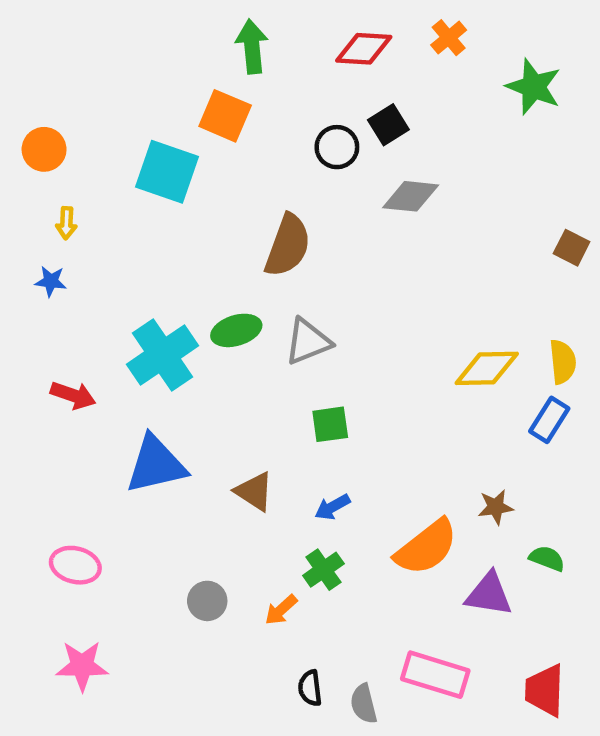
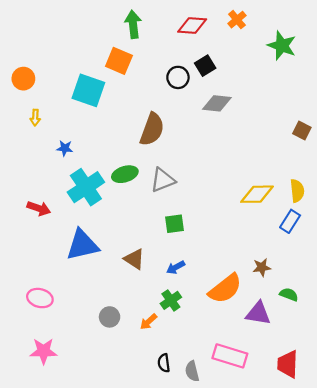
blue star: (51, 281) -> (65, 148), moved

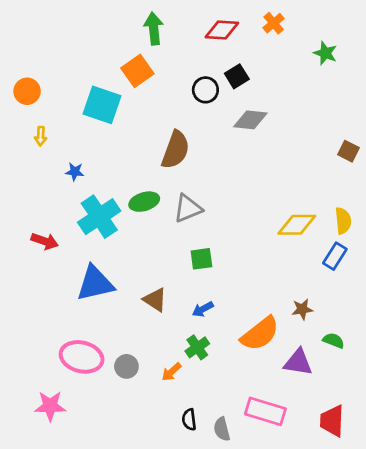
green star: (282, 46) -> (325, 53), size x0.7
orange square: (119, 61) -> (137, 71), turned 32
pink ellipse: (40, 298) -> (82, 357), moved, size x1.4

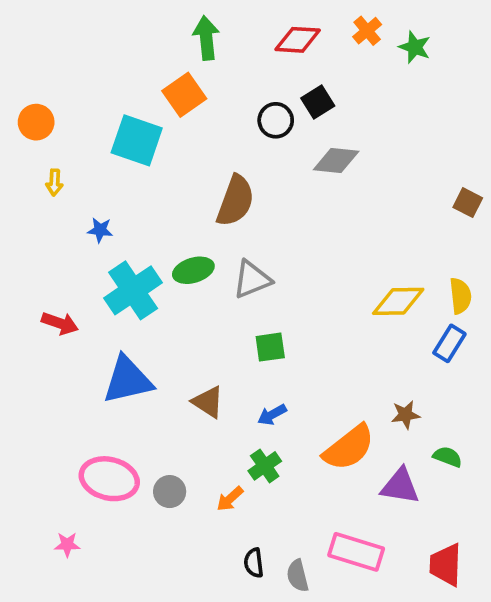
green star: (325, 53) -> (415, 47), moved
pink star: (50, 406) -> (67, 545), size x0.6

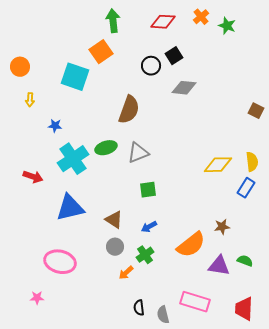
green semicircle: (448, 457) -> (245, 261), moved
gray circle: (170, 492) -> (115, 247), moved

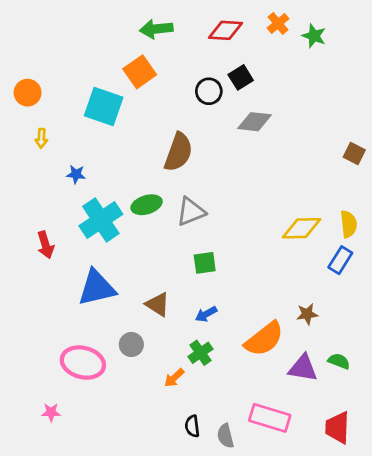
green arrow: (113, 21) -> (156, 29), turned -90
red arrow: (33, 177) -> (46, 245), turned 54
gray circle: (115, 247) -> (131, 345), moved

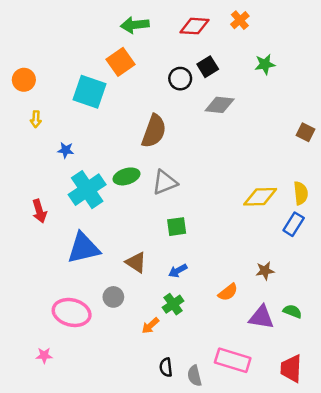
green star: (314, 36) -> (265, 64), moved, turned -30
orange semicircle: (264, 339) -> (228, 292), size x0.6

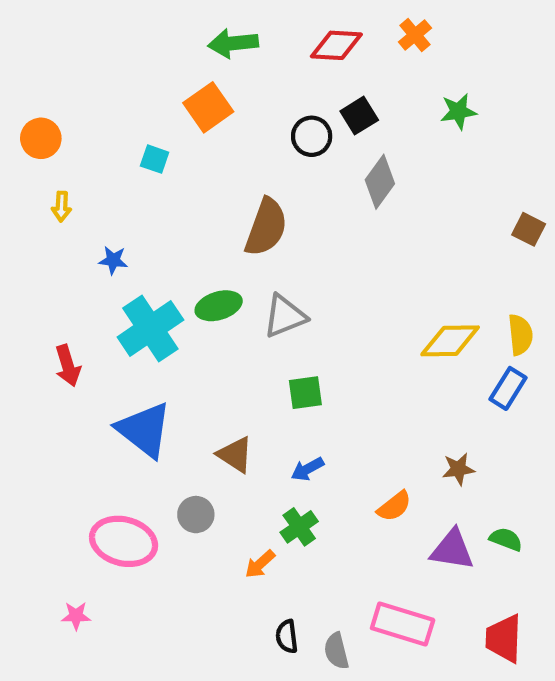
cyan square: (89, 92) -> (155, 159), size x0.5
gray diamond: (220, 105) -> (380, 182), turned -60
blue triangle: (84, 248) -> (144, 430), turned 51

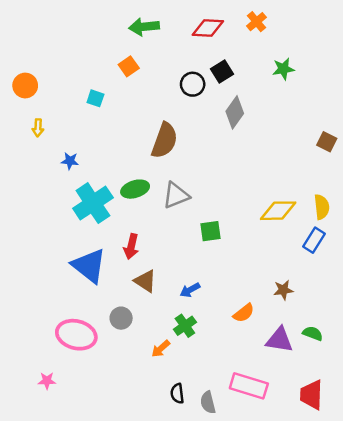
orange square: (208, 107) -> (129, 66), size x0.7
red arrow: (68, 366) -> (131, 247), moved, turned 30
green square: (305, 393) -> (210, 231), moved

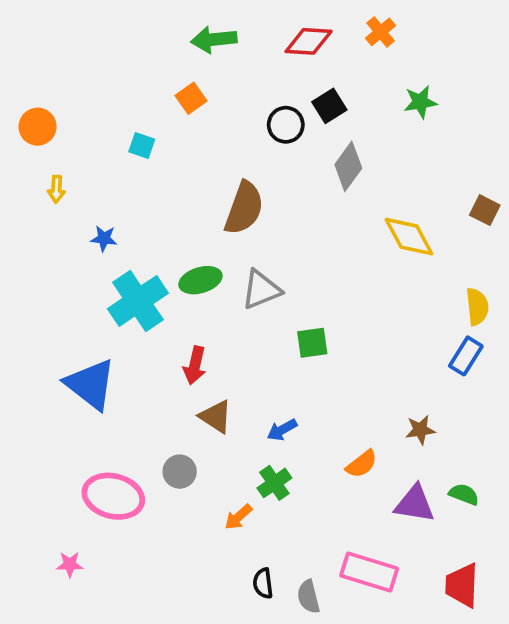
yellow diamond: (278, 211) -> (409, 237), moved, turned 63
blue triangle: (89, 266) -> (91, 384), moved

